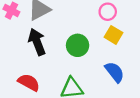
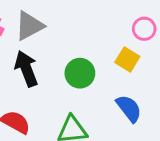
pink circle: (108, 12) -> (144, 29), moved

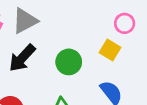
black arrow: (26, 69) -> (22, 58), turned -116

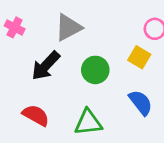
gray triangle: (25, 21) -> (68, 27), moved

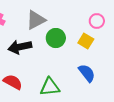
black arrow: (46, 66) -> (20, 47), turned 35
green circle: (95, 70) -> (56, 38), moved

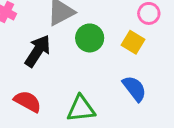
black arrow: (20, 47) -> (38, 51), turned 135

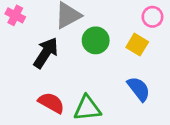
red semicircle: (28, 101) -> (51, 103), moved

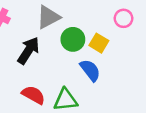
yellow square: (137, 45) -> (99, 43), moved
blue semicircle: (139, 89) -> (90, 70), moved

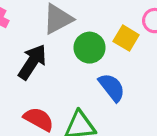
yellow square: (99, 43) -> (126, 38), moved

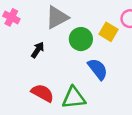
black arrow: (32, 62) -> (38, 50), size x0.6

